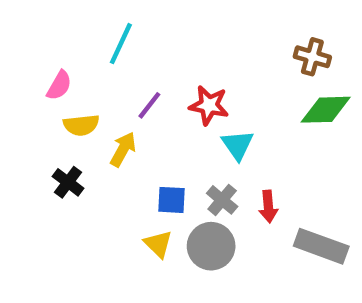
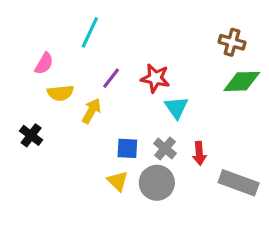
black cross: (68, 182) -> (31, 135), moved

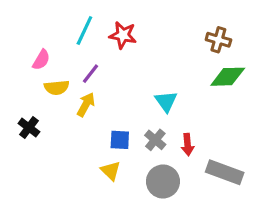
purple line: (111, 78) -> (91, 74), moved
red star: (155, 78) -> (123, 35), moved
gray circle: (157, 183) -> (163, 181), moved

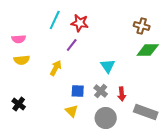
pink semicircle: (41, 60) -> (19, 39), moved, turned 56
purple line: (91, 74) -> (72, 45), moved
yellow semicircle: (57, 88) -> (22, 60), moved
black cross: (29, 128) -> (19, 104), moved

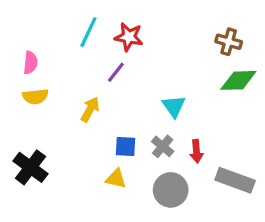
pink semicircle: (19, 39) -> (30, 63), turned -80
black cross: (19, 104) -> (30, 167), size x1.5
yellow triangle: (72, 111) -> (116, 179), turned -32

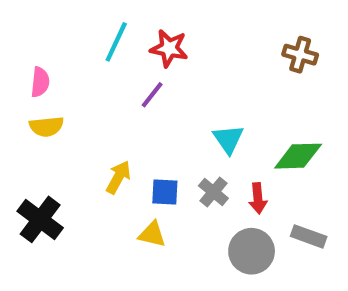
green diamond: (238, 80) -> (298, 156), moved
yellow arrow: (90, 109) -> (118, 177), moved
gray rectangle: (235, 180) -> (309, 236), size x0.7
gray circle: (171, 190) -> (252, 251), moved

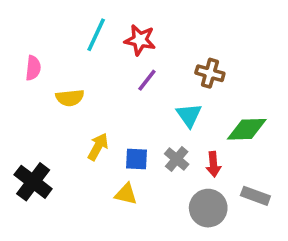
brown cross: (300, 55) -> (210, 73), moved
purple line: (152, 95) -> (147, 80), moved
yellow semicircle: (46, 126) -> (70, 98), moved

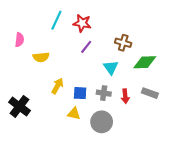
green diamond: (247, 129) -> (145, 62), moved
gray cross: (177, 159) -> (104, 93), turned -32
gray rectangle: (255, 196) -> (150, 93), moved
gray circle: (208, 208) -> (102, 122), moved

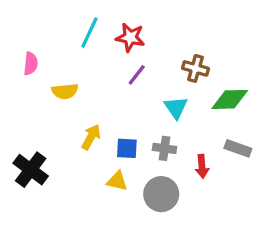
red arrow: (125, 96) -> (202, 166), moved

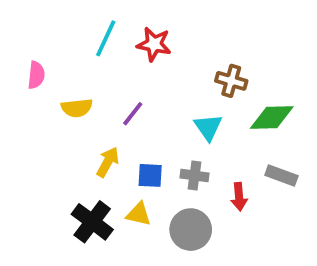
purple line: (137, 75) -> (133, 114), moved
black cross: (31, 170) -> (92, 222), moved

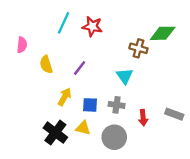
yellow semicircle: (77, 108) -> (46, 64), turned 78
green diamond: (272, 118) -> (163, 33), moved
gray rectangle: (281, 175) -> (174, 114), moved

